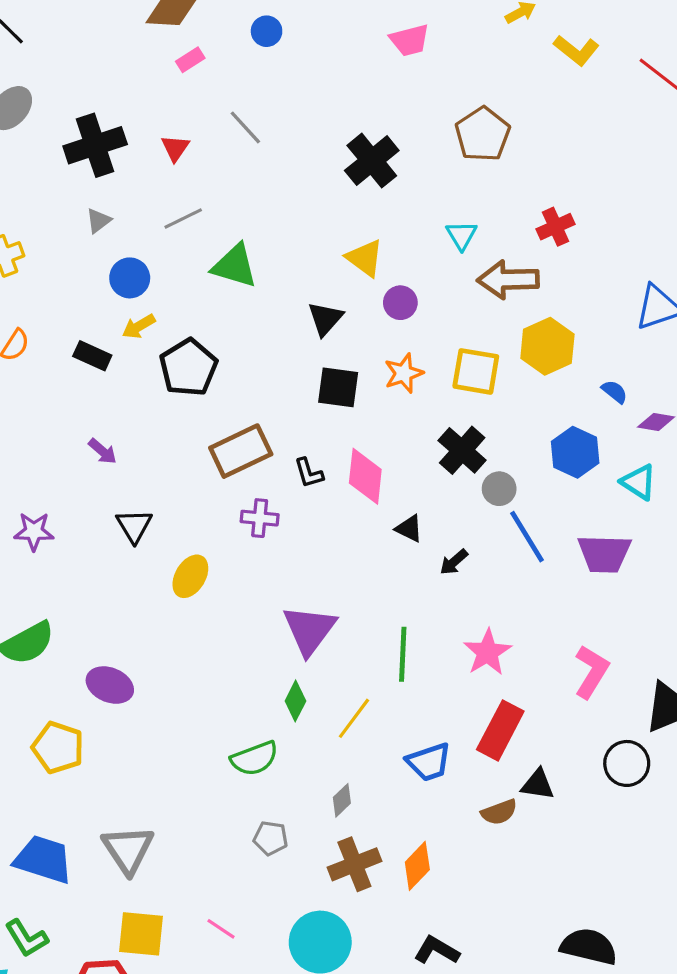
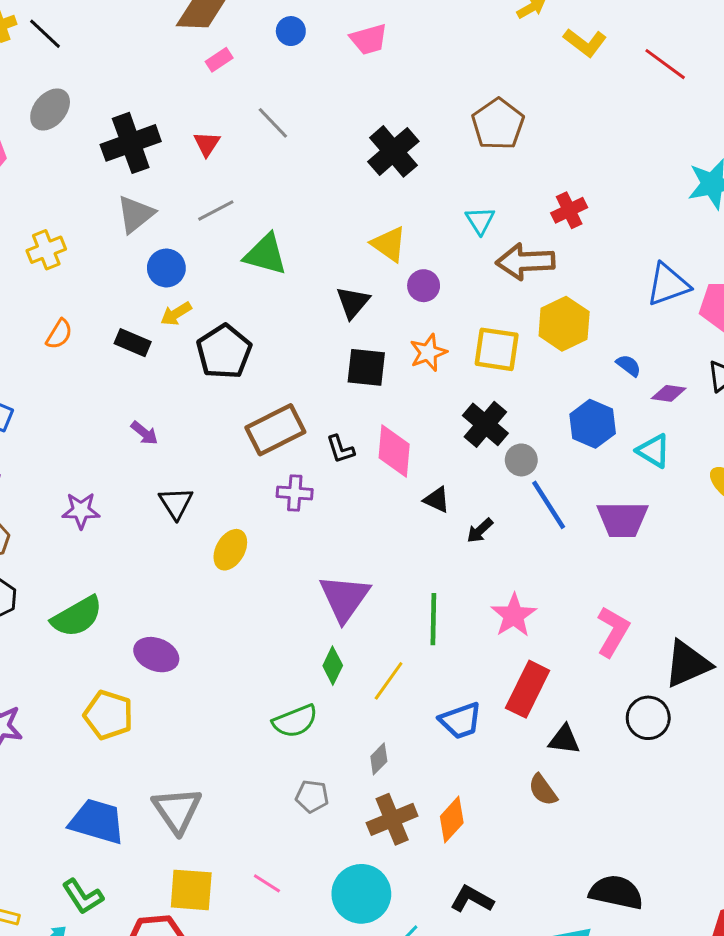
pink trapezoid: (410, 40) -> (369, 39), moved
gray triangle: (98, 221) -> (136, 214), size x1.6
brown semicircle: (499, 812) -> (543, 790), moved, turned 76

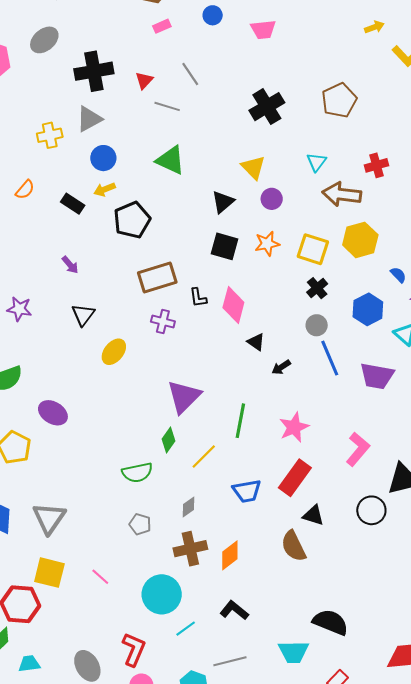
gray line: (216, 210) -> (167, 106), moved, turned 35
yellow cross: (46, 250) -> (50, 135), moved
black cross: (485, 424) -> (317, 288), moved, size x0.7
brown semicircle: (543, 790) -> (293, 546), size x1.4

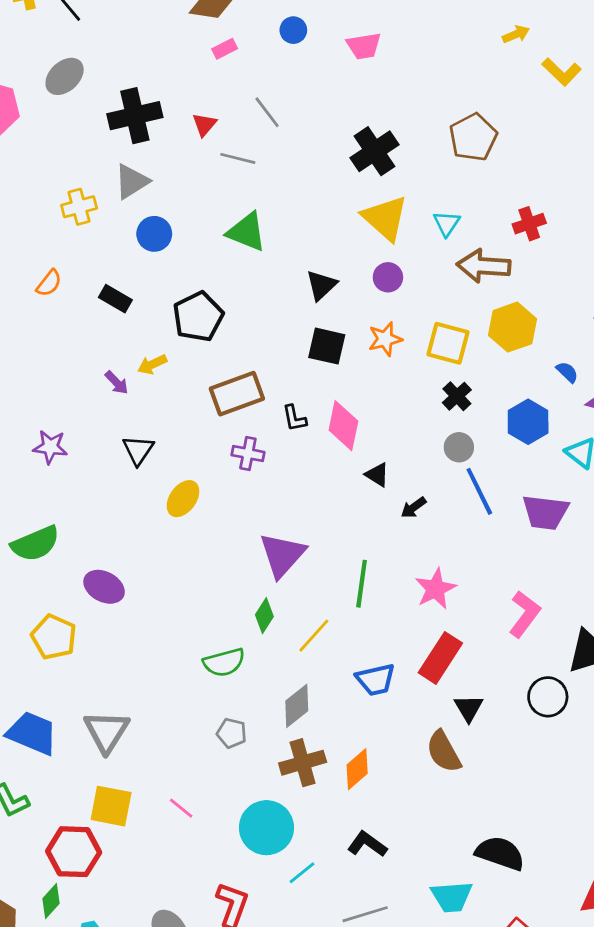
yellow triangle: (253, 167) -> (385, 218), moved, size x1.4
yellow arrow: (105, 189) -> (152, 364), moved
gray diamond: (188, 507) -> (297, 706), size x1.5
black triangle: (313, 515) -> (469, 708), turned 45

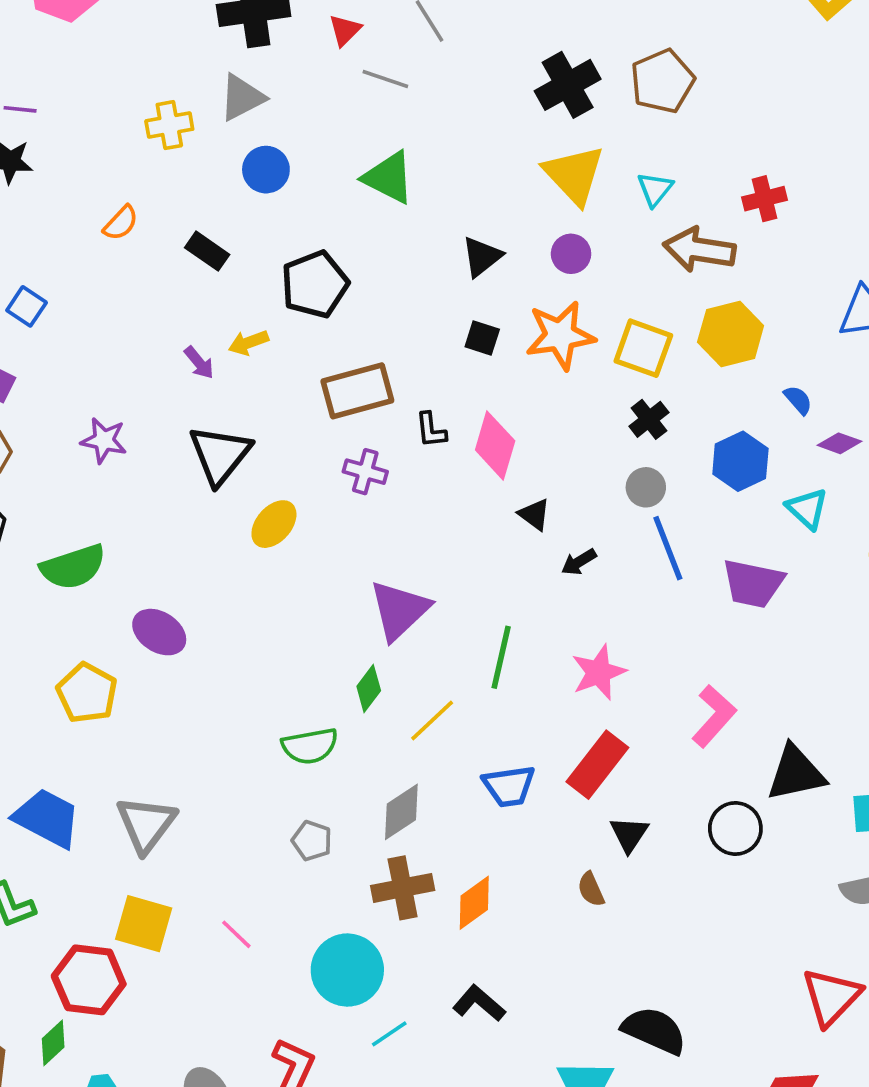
brown pentagon: (473, 137) -> (662, 81), moved
orange star: (385, 339) -> (560, 335), size x1.5
black square: (327, 346) -> (482, 338), size x0.7
black triangle: (138, 450) -> (220, 455), size x1.5
brown semicircle: (444, 752) -> (591, 889), size x0.6

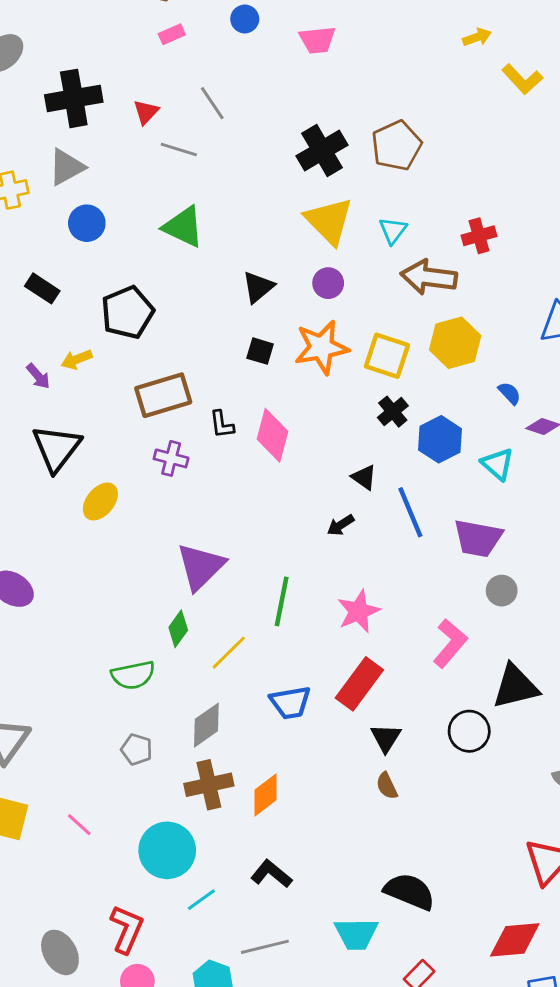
blue hexagon: (740, 461) -> (440, 439), moved
gray circle: (646, 487) -> (502, 591), moved
cyan triangle: (807, 509) -> (498, 464), moved
black triangle: (534, 514) -> (364, 477), moved
brown semicircle: (591, 889) -> (387, 786), moved

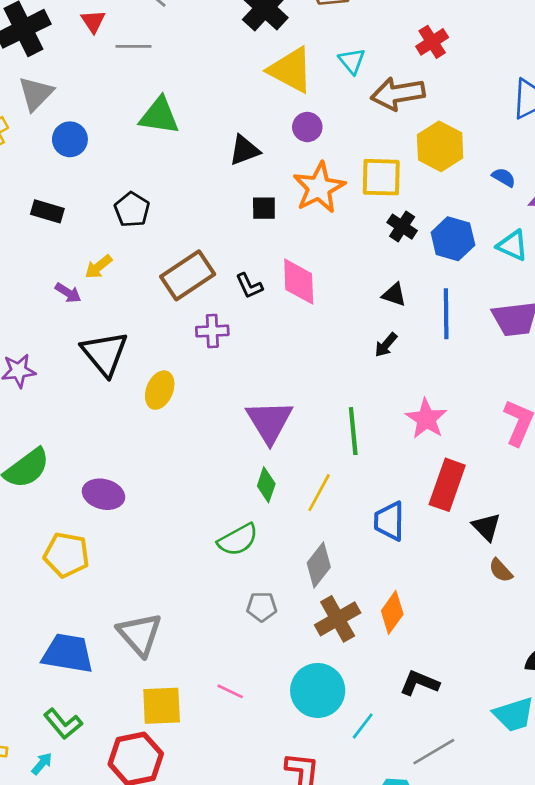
black triangle: (258, 287) -> (244, 150), turned 36
black pentagon: (127, 312) -> (132, 210), size x0.7
blue line: (410, 512) -> (446, 314), turned 39
blue trapezoid: (290, 703) -> (389, 521), turned 117

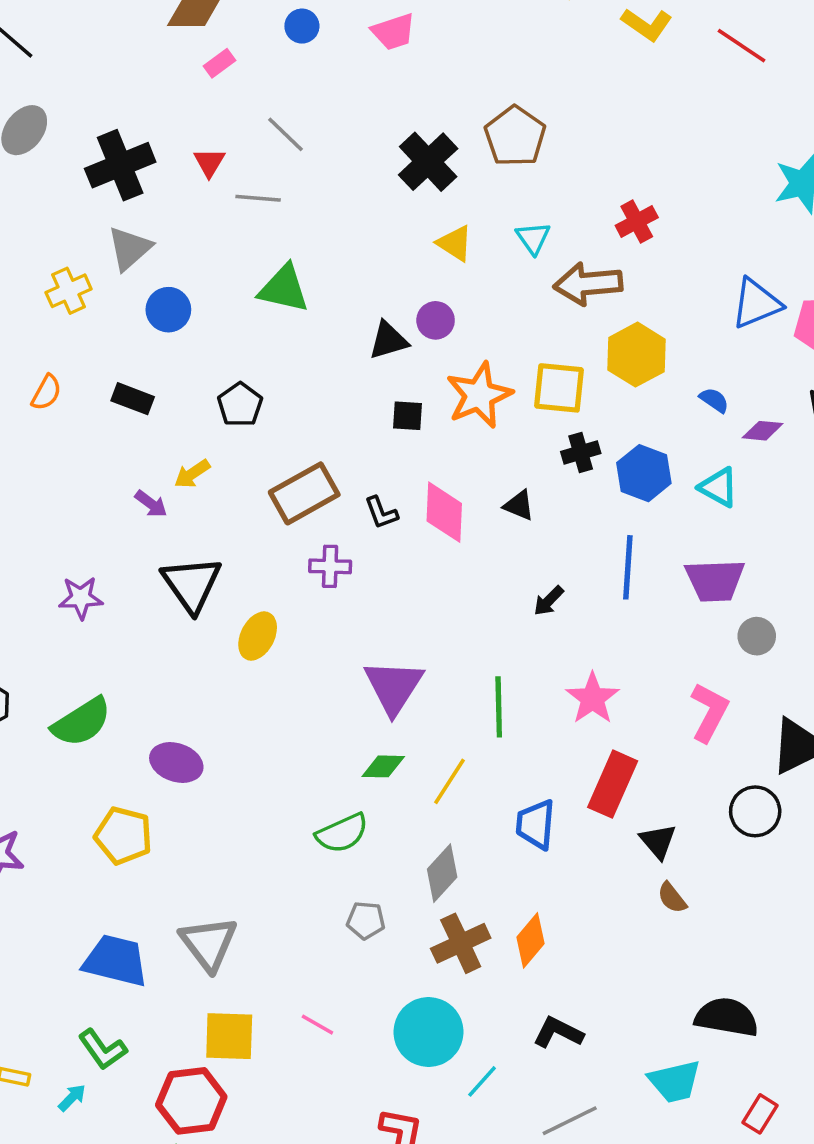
yellow triangle: (291, 70) -> (455, 243), size x0.6
purple circle: (307, 127) -> (436, 320), moved
black cross: (402, 227) -> (581, 453), turned 36
black triangle: (394, 295) -> (519, 505), moved
green diamond: (266, 485) -> (383, 766), turned 68

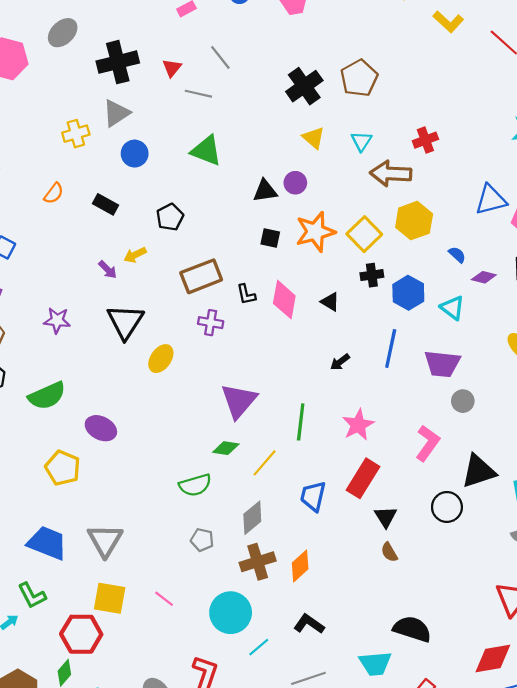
yellow square: (559, 388) -> (364, 234), turned 32

